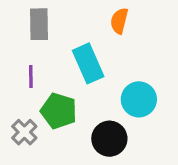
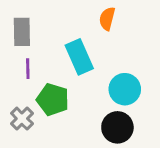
gray rectangle: (39, 24) -> (22, 32), moved
black circle: (109, 139) -> (117, 127), moved

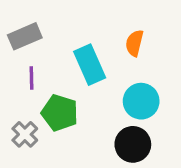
orange semicircle: (107, 19) -> (134, 43), moved
gray rectangle: (22, 32) -> (25, 36), turned 68

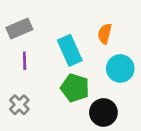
cyan circle: (141, 101) -> (120, 69), moved
green pentagon: (60, 113) -> (75, 88), moved

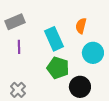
gray cross: (19, 105) -> (18, 90), moved

